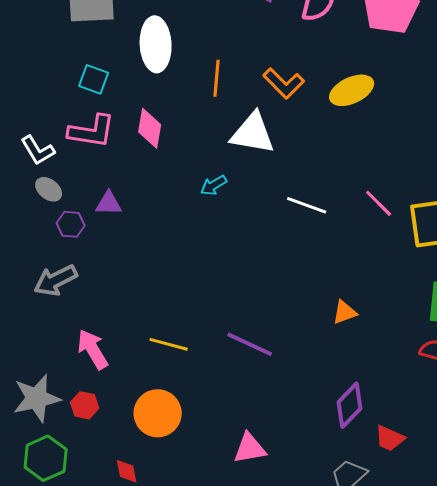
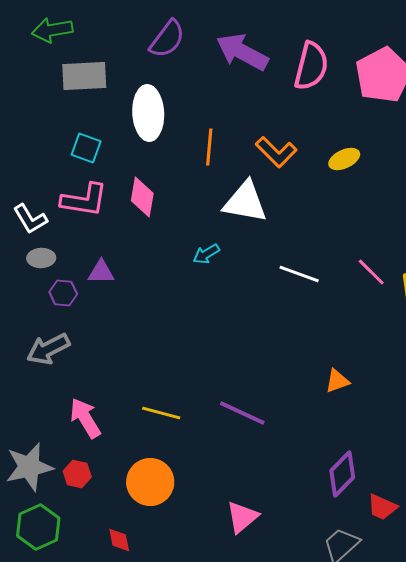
yellow ellipse: (352, 90) -> (344, 159), size x0.7
gray ellipse: (49, 189) -> (41, 258), turned -40
pink triangle: (250, 448) -> (242, 517), turned -30

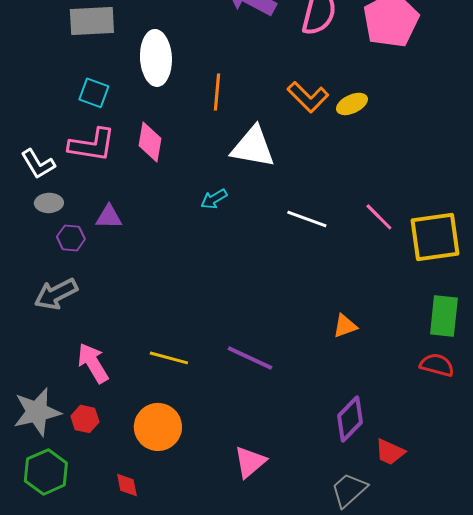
orange L-shape: (276, 152) -> (308, 97), moved

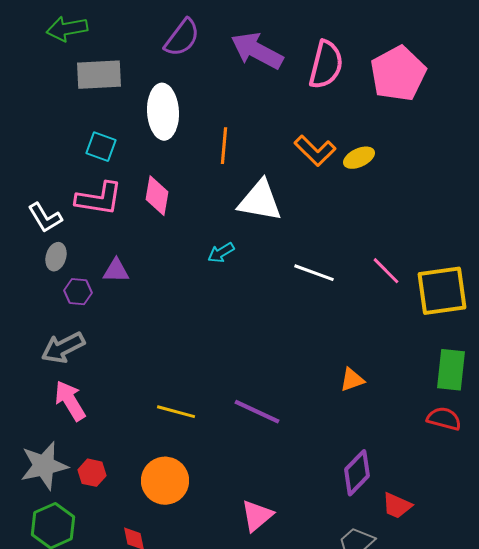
gray ellipse: (49, 203) -> (56, 257), turned -72
pink arrow: (93, 363) -> (70, 401), moved

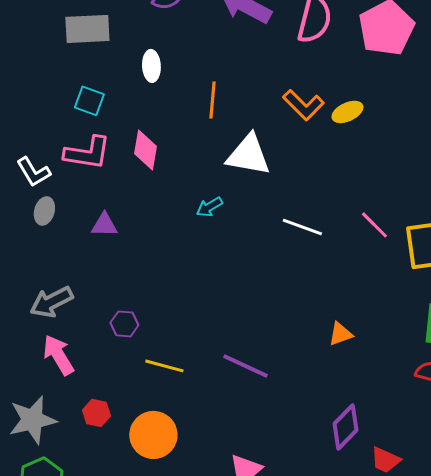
white ellipse: (163, 112) -> (151, 66), size x0.6
purple hexagon: (78, 292) -> (124, 324), moved
red hexagon: (92, 473) -> (96, 413), moved

